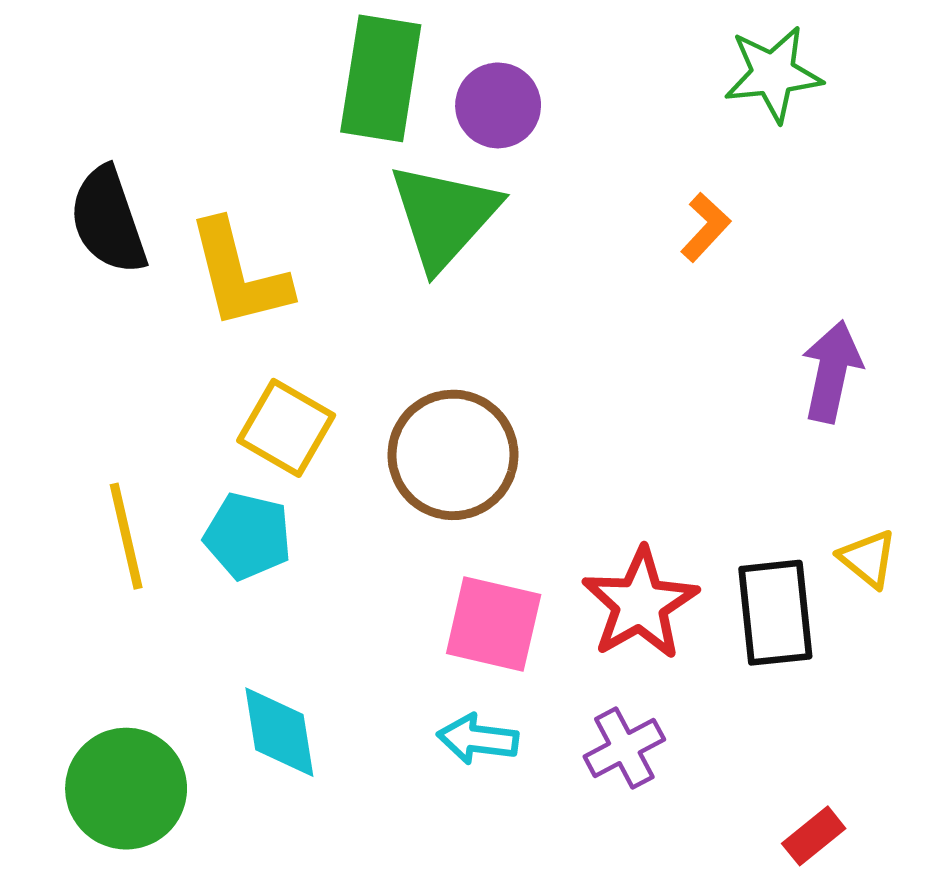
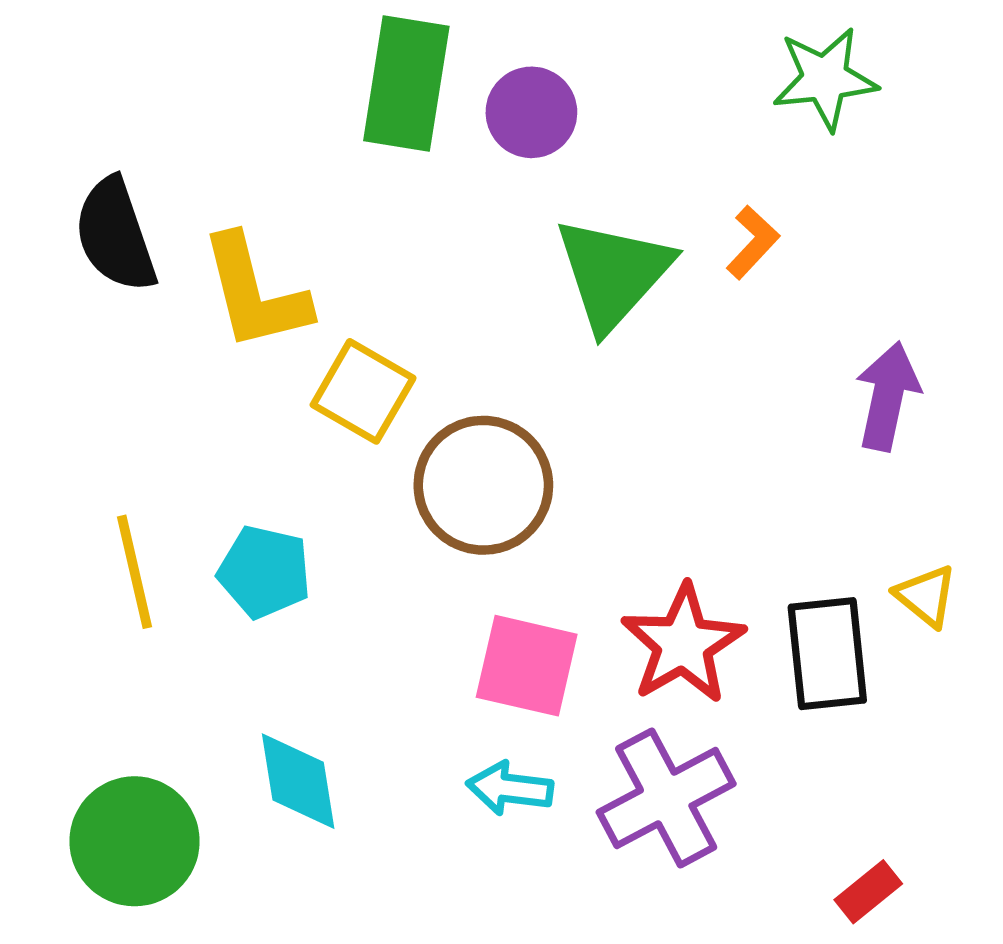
green triangle: (444, 216) -> (613, 274), moved
yellow square: (286, 428) -> (363, 391), moved
purple cross: (624, 748) -> (666, 798), size x1.6

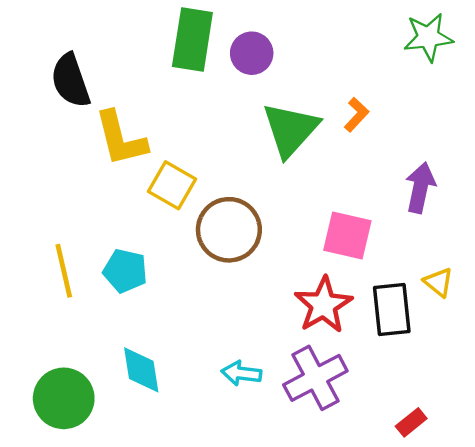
green star: (825, 79) -> (428, 37), moved
black semicircle: (115, 235) -> (71, 81), moved
pink square: (527, 666) -> (347, 235), moved

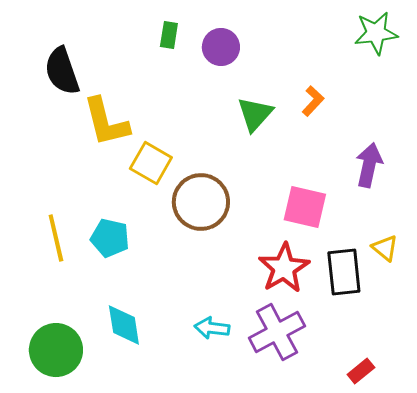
green rectangle: (192, 40) -> (169, 35), size x0.5
green triangle: (290, 130) -> (255, 114), size x0.7

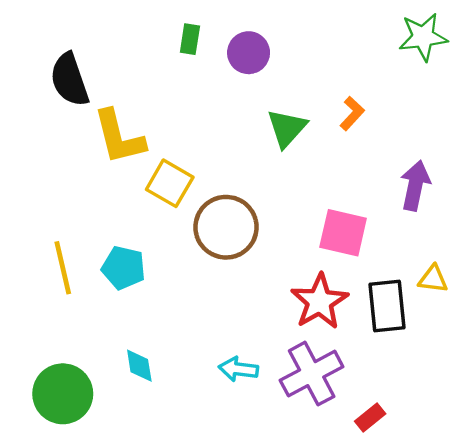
yellow triangle: (385, 248) -> (433, 279), turned -32
cyan diamond: (124, 325) -> (139, 366), size x0.7
red rectangle: (361, 371) -> (370, 417), moved

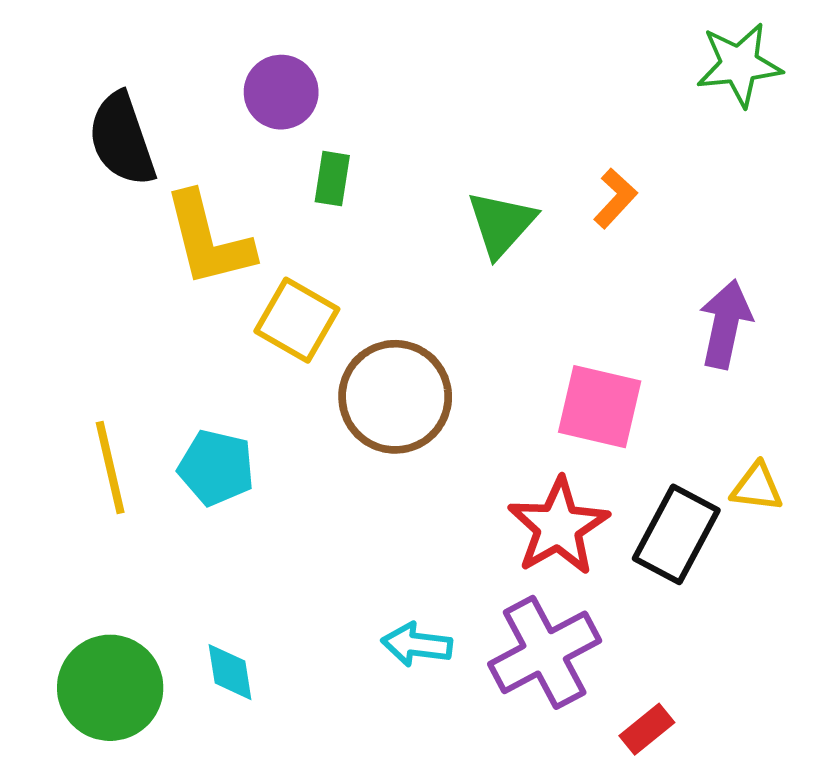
green rectangle: (190, 39) -> (332, 179), moved
purple circle: (249, 53) -> (281, 92), moved
black rectangle: (387, 306) -> (676, 534), turned 34
cyan diamond: (139, 366) -> (230, 672), moved

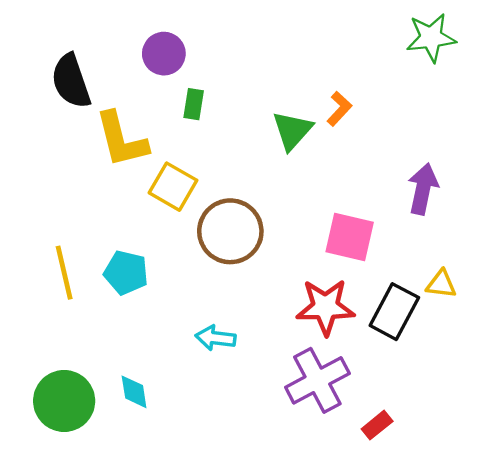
orange L-shape: (615, 198) -> (339, 109), moved
red star: (558, 527) -> (325, 307), turned 30
cyan arrow: (417, 645) -> (215, 338), moved

